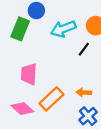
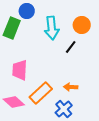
cyan arrow: (63, 29) -> (52, 28), turned -75
blue cross: (88, 116) -> (64, 109), moved

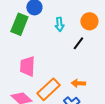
cyan arrow: (52, 28) -> (59, 24), size x0.6

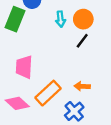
orange circle: (89, 21) -> (83, 19), moved

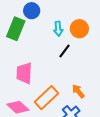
black line: (82, 41) -> (65, 51), moved
orange arrow: (82, 86) -> (78, 91), turned 48

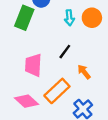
black line: (65, 51) -> (65, 52), moved
orange arrow: (78, 91) -> (84, 72), moved

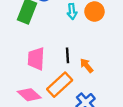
black line: (65, 52) -> (67, 55), moved, turned -40

